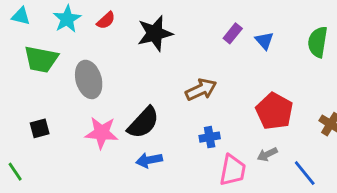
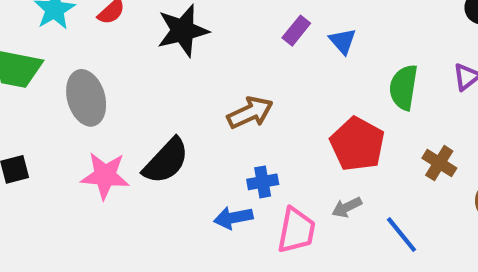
green semicircle: (318, 42) -> (404, 87), moved
blue arrow: (149, 160) -> (233, 218), moved

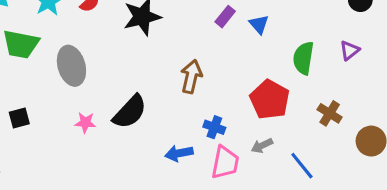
brown arrow: (250, 113) -> (191, 77), turned -52
pink star: (105, 176) -> (85, 123), size x0.6
blue cross: (263, 182) -> (214, 127), moved, turned 30

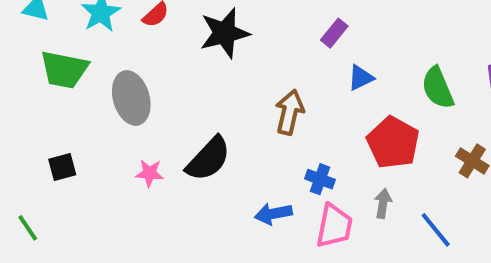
blue triangle: (259, 24) -> (361, 78), moved, turned 45
green semicircle: (303, 58) -> (438, 88), turned -32
gray arrow: (262, 146) -> (383, 204), turned 125

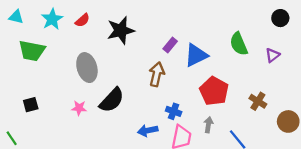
purple rectangle: (334, 33) -> (170, 45), moved
blue triangle: (361, 78) -> (196, 55), size x1.6
green semicircle: (438, 88) -> (239, 44), moved
gray ellipse: (131, 98) -> (87, 68), moved

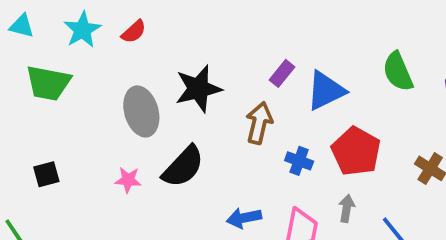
black star: (121, 30) -> (198, 89), moved
blue cross: (174, 111) -> (299, 161), moved

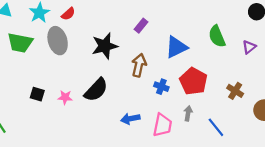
purple rectangle: (282, 73) -> (141, 26), moved
gray ellipse: (141, 111) -> (58, 41), moved
black square: (46, 174) -> (37, 94), moved, turned 32

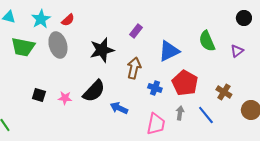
blue arrow: (130, 119) -> (119, 108), moved, turned 36
blue line: (216, 127) -> (206, 115), moved

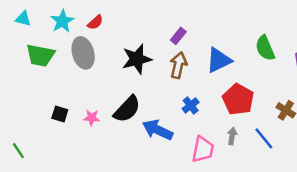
brown arrow: (134, 68) -> (178, 65), moved
blue cross: (155, 88) -> (191, 105), moved, turned 32
blue arrow: (119, 108) -> (158, 130), size x1.4

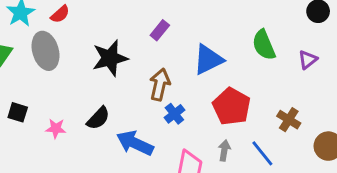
brown arrow: (178, 65) -> (160, 85), moved
black semicircle: (127, 109) -> (98, 118), size x0.7
black square: (60, 114) -> (18, 112), moved

